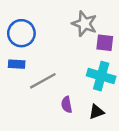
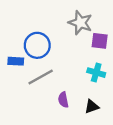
blue circle: (21, 33) -> (37, 45), moved
cyan cross: (101, 76) -> (96, 73), size x0.7

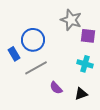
blue rectangle: (16, 61) -> (14, 54), turned 56
purple semicircle: (63, 100) -> (56, 88), turned -32

